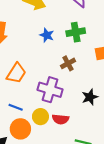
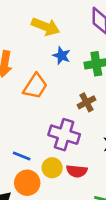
blue star: (47, 35) -> (62, 56), moved
orange trapezoid: (16, 73) -> (35, 86), moved

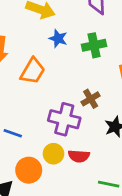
brown cross: (86, 102) -> (91, 99), moved
blue line: (22, 156) -> (13, 133), moved

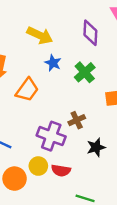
green cross: (94, 45) -> (85, 72), turned -35

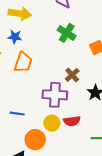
blue star: (53, 63) -> (15, 37), moved

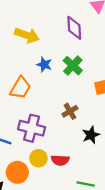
blue star: (15, 37) -> (44, 65), moved
purple cross: (55, 95) -> (32, 128), moved

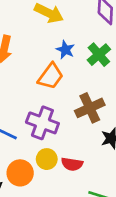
orange trapezoid: (20, 88) -> (51, 76), moved
brown cross: (70, 111) -> (90, 108), size x1.5

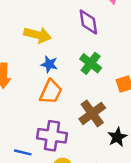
blue star: (65, 50) -> (49, 64), moved

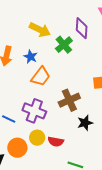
green cross: (91, 63) -> (64, 45), moved
blue star: (49, 64) -> (31, 57), moved

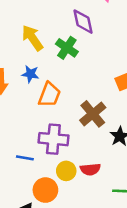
yellow arrow: (40, 30) -> (32, 38), turned -135

